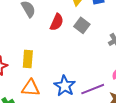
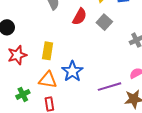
blue star: (65, 86) -> (72, 71), moved

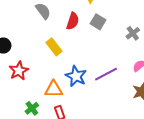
yellow rectangle: (48, 51) -> (54, 47), moved, turned -36
purple line: (110, 87) -> (106, 74), moved

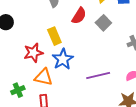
red star: (19, 71) -> (33, 53), moved
blue star: (76, 76) -> (63, 59), moved

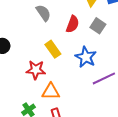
red star: (33, 53) -> (36, 70), turned 30
blue star: (63, 59) -> (86, 57), moved

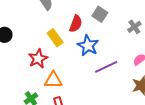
red semicircle: (73, 24) -> (76, 24), moved
red star: (36, 70) -> (38, 59), turned -30

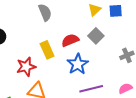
red semicircle: (76, 24) -> (70, 40), turned -144

